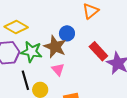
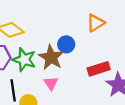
red rectangle: (98, 51) -> (99, 69), turned -72

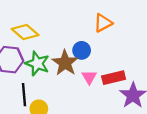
orange triangle: (96, 23) -> (103, 23), moved
pink triangle: (51, 83) -> (89, 77), moved

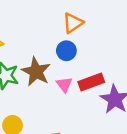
blue circle: (82, 50) -> (66, 51), moved

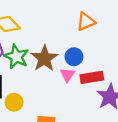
blue circle: (66, 51) -> (74, 57), moved

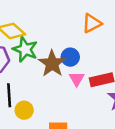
green star: (16, 57) -> (25, 49), moved
blue circle: (74, 57) -> (70, 57), moved

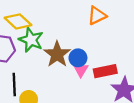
blue circle: (70, 57) -> (78, 58), moved

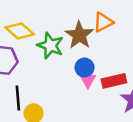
green star: (31, 40) -> (50, 45), moved
brown star: (57, 54) -> (79, 35), moved

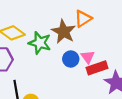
pink triangle: (88, 80) -> (88, 57), moved

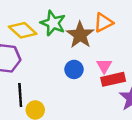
green star: (40, 43) -> (53, 23), moved
blue circle: (71, 59) -> (74, 69), moved

